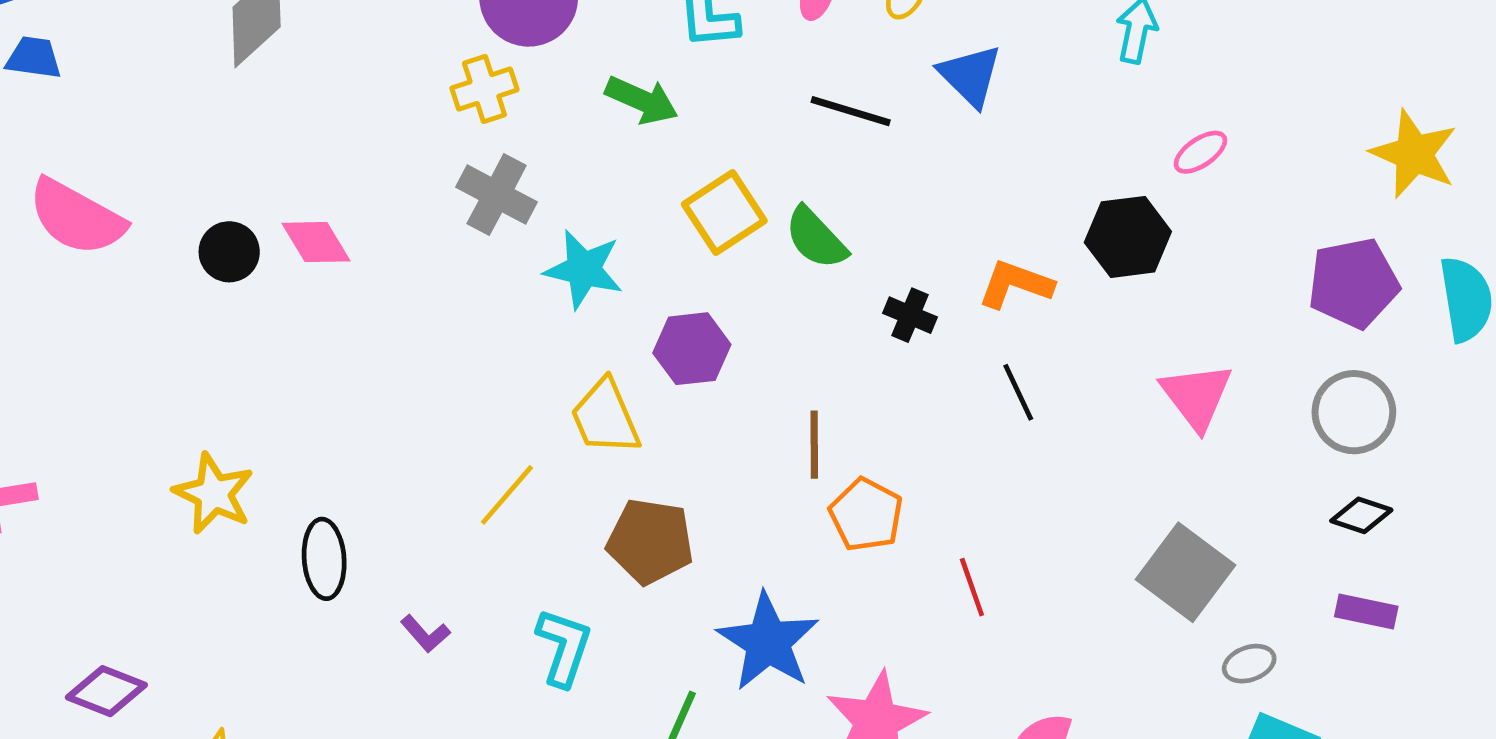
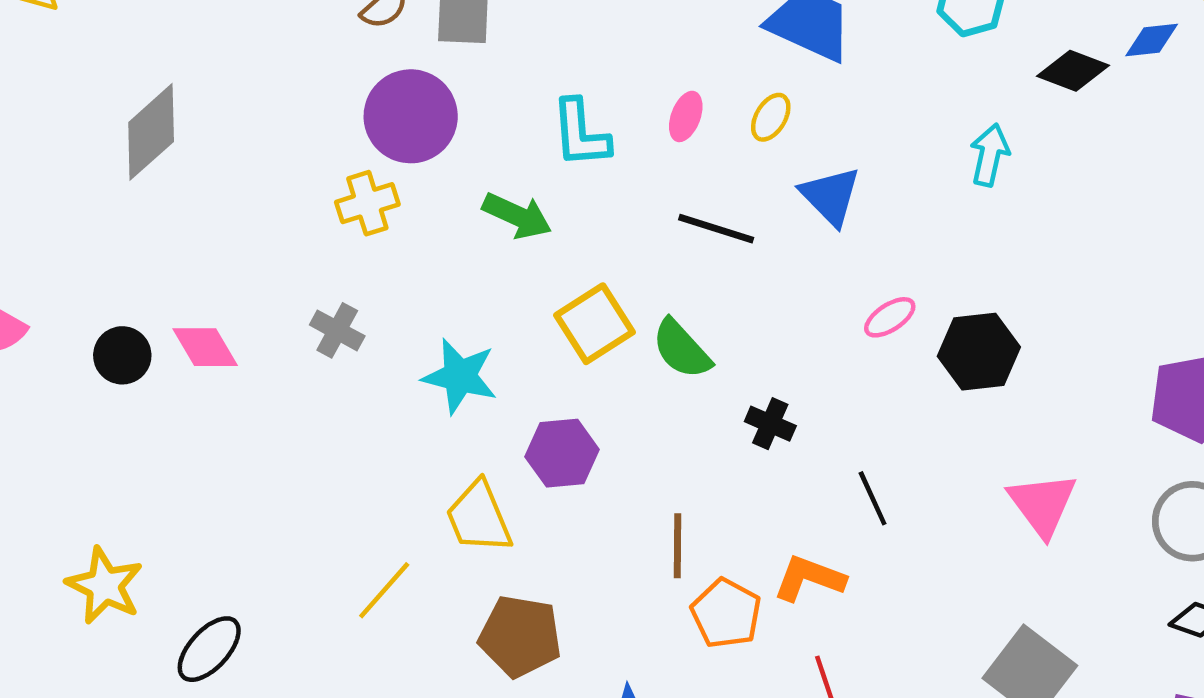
pink ellipse: (1200, 152) -> (890, 317), moved
gray cross: (497, 195) -> (337, 330), moved, size x0.7
orange L-shape: (1015, 284) -> (809, 578), moved
black ellipse: (324, 559) -> (209, 649), turned 46

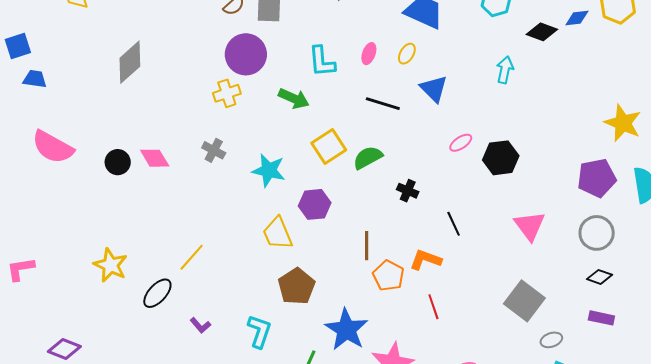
green semicircle: (681, 349) -> (368, 158), turned 104
yellow line: (384, 590) -> (192, 257), moved
brown pentagon: (520, 636) -> (296, 286), turned 30

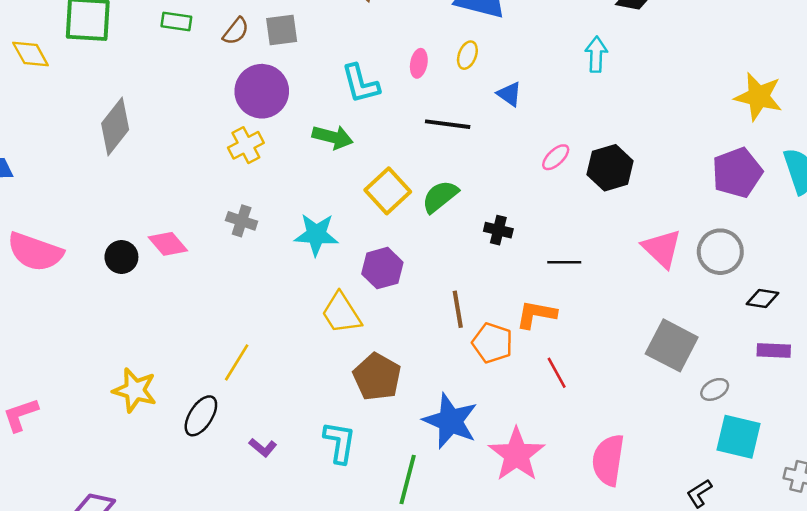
blue triangle: (434, 89) -> (509, 94), size x0.7
black line: (454, 224) -> (564, 262), turned -55
gray circle: (597, 233) -> (720, 252), moved

